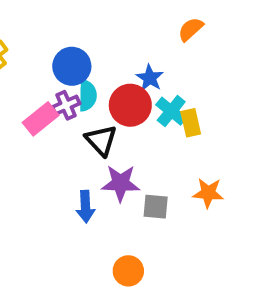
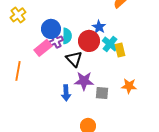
blue circle: (72, 66) -> (51, 29), moved

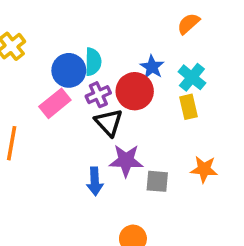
cyan semicircle: (67, 36) -> (93, 62), moved
purple cross: (56, 41) -> (98, 95), moved
cyan cross: (110, 44) -> (192, 77), moved

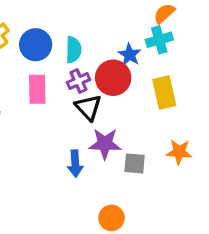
blue circle: (69, 70) -> (36, 45), moved
cyan cross: (192, 77) -> (159, 40), moved, turned 35
pink rectangle: (55, 103) -> (37, 89), turned -52
yellow rectangle: (188, 107) -> (164, 93), size x1.4

